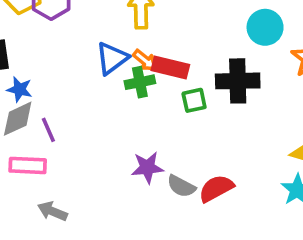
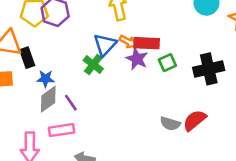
black cross: (238, 81) -> (209, 69), moved
green cross: (140, 82) -> (93, 65), moved, turned -30
purple star: (147, 167) -> (137, 59), moved, turned -30

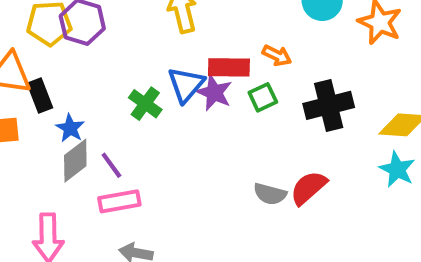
orange arrow: (128, 42) -> (277, 56), moved
blue triangle: (105, 45) -> (186, 85), moved
blue star: (46, 79) -> (70, 128), turned 30
pink rectangle: (61, 130) -> (119, 201), moved

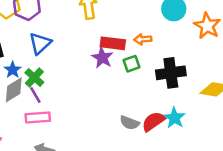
orange arrow: (277, 56) -> (143, 39), turned 144
blue triangle: (186, 85) -> (40, 43), moved
green cross: (145, 104) -> (34, 77), moved
cyan star: (397, 169) -> (174, 118), moved

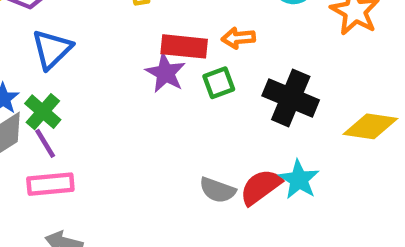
black cross: (171, 73) -> (291, 98), turned 32

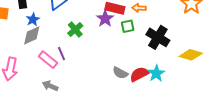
green cross: (43, 112) -> (75, 30), moved
purple line: (45, 143) -> (61, 54), moved
pink rectangle: (50, 184) -> (48, 60), turned 36

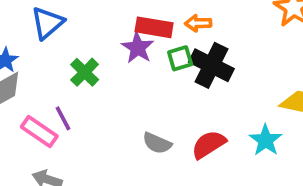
black cross: (158, 37) -> (211, 65), moved
gray semicircle: (120, 73) -> (157, 143), moved
cyan star: (156, 73) -> (266, 140), moved

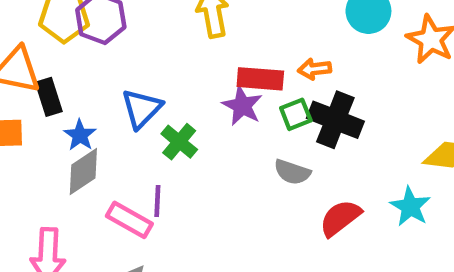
blue triangle: (47, 23) -> (142, 109), moved
purple line: (63, 118) -> (157, 201), turned 35
gray semicircle: (157, 143) -> (292, 172), moved

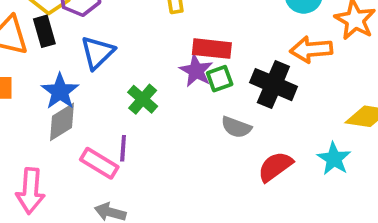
orange arrow: (314, 69) -> (311, 49), moved, size x1.5
black rectangle: (49, 97) -> (44, 31), moved
blue triangle: (142, 109) -> (97, 53), moved
green square: (296, 114) -> (220, 79), moved
blue star: (80, 135) -> (60, 91), size x1.4

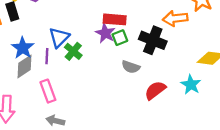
blue triangle: (97, 53) -> (59, 37), moved
purple line: (123, 148) -> (47, 56), moved
pink rectangle: (99, 163) -> (48, 91), turned 40

